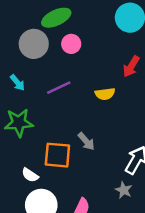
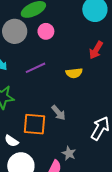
gray star: (124, 190) -> (69, 153), moved

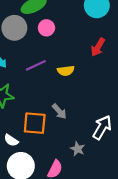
yellow semicircle: (74, 73) -> (66, 71), moved
gray star: (69, 153) -> (78, 149), moved

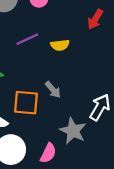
gray star: (78, 149) -> (73, 131), size x1.6

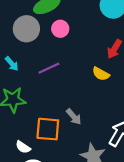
yellow semicircle: (60, 45) -> (101, 74), moved, turned 36

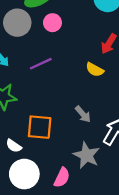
gray arrow: (74, 117) -> (83, 114), moved

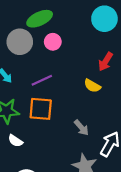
orange square: (40, 127) -> (41, 109), moved
white semicircle: (14, 146) -> (15, 141), moved

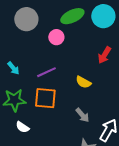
green ellipse: (40, 19) -> (72, 16), moved
gray circle: (20, 42) -> (26, 19), moved
yellow semicircle: (92, 86) -> (83, 82), moved

